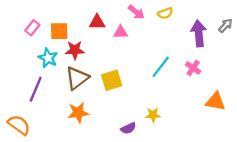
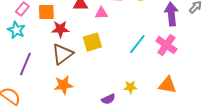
cyan star: (48, 58) -> (16, 30), moved
pink cross: (193, 68) -> (166, 45), size x1.5
yellow square: (112, 80) -> (92, 42), moved
orange triangle: (215, 101) -> (167, 85), moved

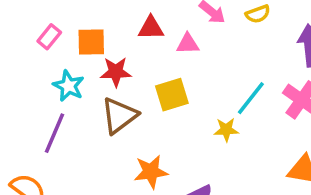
cyan star: (16, 30) -> (69, 86), moved
orange star: (63, 85) -> (151, 172), moved
yellow star: (130, 87) -> (226, 130), moved

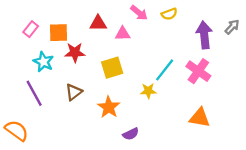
brown triangle: (119, 116) -> (74, 92), moved, size x0.7
purple line: (54, 133) -> (34, 93), turned -52
orange star: (151, 172) -> (109, 107), moved, turned -30

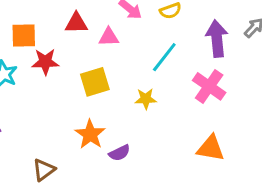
cyan line: (165, 70) -> (164, 57), moved
yellow star: (148, 91) -> (146, 99), moved
brown triangle: (74, 92) -> (44, 170), moved
purple semicircle: (131, 134) -> (119, 153), moved

